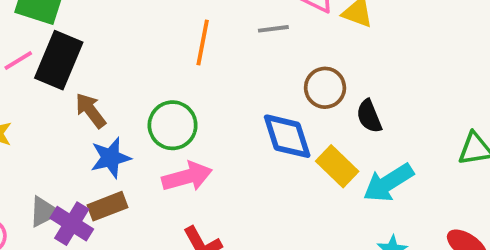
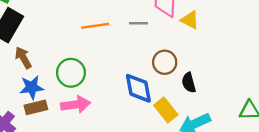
orange line: (203, 42) -> (95, 26), turned 64
brown rectangle: (108, 206) -> (36, 107), moved

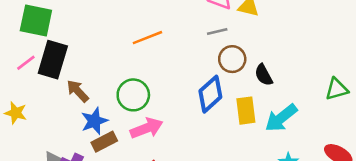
gray line: (138, 23) -> (217, 31), moved
blue diamond: (138, 88) -> (210, 94), turned 72
yellow rectangle: (166, 110) -> (246, 111), turned 45

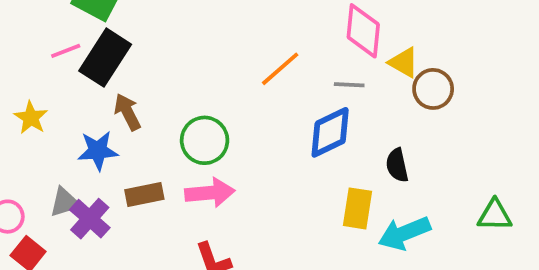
orange line: (147, 38) -> (280, 69), moved, turned -36
brown circle: (232, 59) -> (433, 89), moved
blue diamond: (210, 94) -> (330, 132), moved
blue star: (94, 121) -> (98, 151), moved

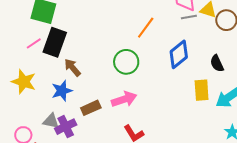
gray line: (349, 85) -> (189, 17), moved
yellow star: (31, 118) -> (24, 82), size x1.4
green circle: (205, 140) -> (126, 62), moved
gray triangle: (65, 202) -> (51, 121), turned 42
purple cross: (90, 219) -> (66, 127), turned 35

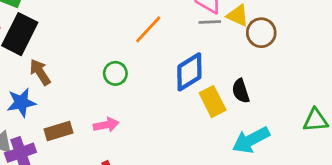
green circle: (126, 62) -> (115, 73), size x0.7
yellow rectangle: (202, 90) -> (213, 102), moved, turned -30
pink arrow: (124, 99) -> (106, 125), size x0.7

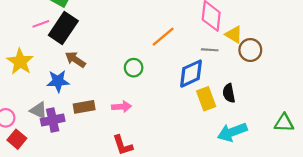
gray line: (210, 22) -> (210, 50), moved
brown arrow: (40, 72) -> (75, 59), turned -30

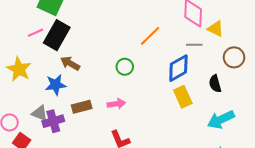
brown circle: (250, 50) -> (234, 57), moved
yellow rectangle: (206, 99) -> (183, 97), moved

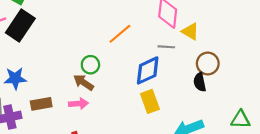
brown arrow: (70, 63) -> (84, 82), moved
black semicircle: (215, 84) -> (200, 82), moved

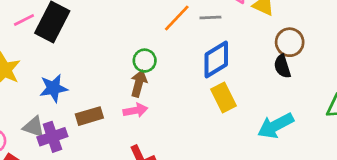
gray line: (166, 47) -> (210, 17), moved
brown arrow: (84, 82) -> (139, 83), turned 78

